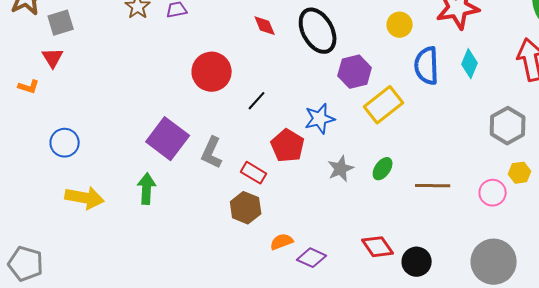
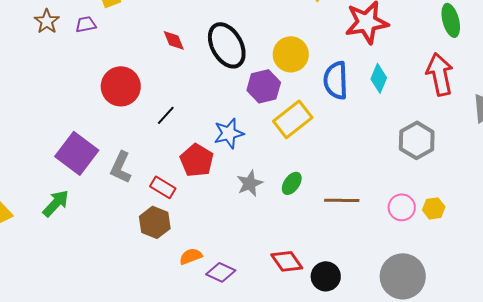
yellow circle: (400, 25) -> (291, 54), moved, size x1.4
yellow hexagon: (520, 173) -> (434, 208), moved
green arrow: (147, 189) -> (56, 203), turned 40

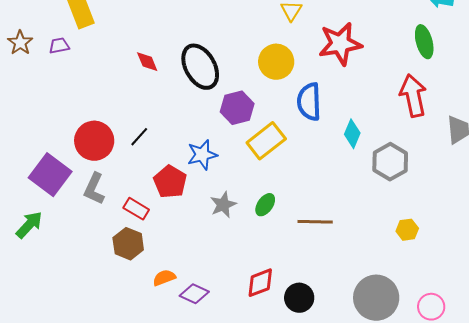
yellow circle: (291, 54) -> (276, 62), moved
cyan diamond: (379, 78) -> (352, 134), moved
red circle: (121, 86) -> (94, 141), moved
pink circle: (402, 207) -> (431, 307), moved
red diamond: (287, 261) -> (260, 283), turned -76

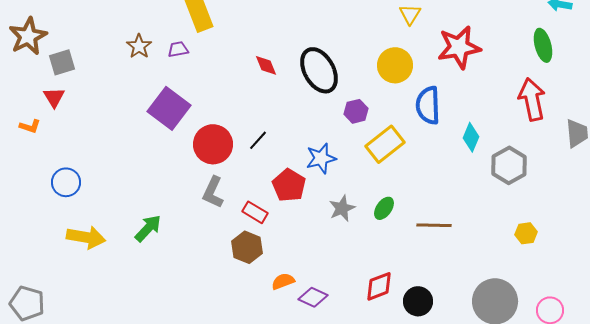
purple hexagon: (237, 108) -> (356, 111), size x0.7
purple square: (50, 175) -> (169, 108), moved

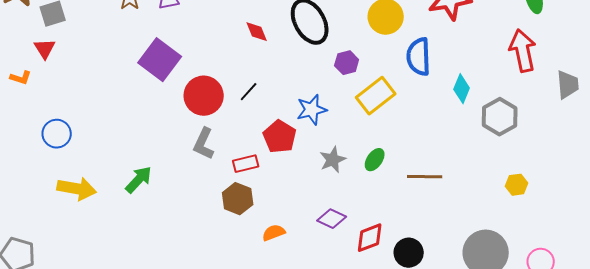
red diamond: (266, 65) -> (257, 32), moved
red rectangle: (255, 212) -> (246, 164), turned -45
purple diamond: (313, 297) -> (332, 219), moved

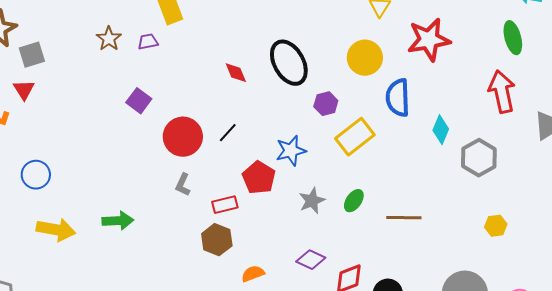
purple square: (160, 60) -> (139, 101), size x0.6
gray L-shape: (204, 144) -> (183, 185), size x0.7
green arrow: (139, 180) -> (118, 221), turned 44

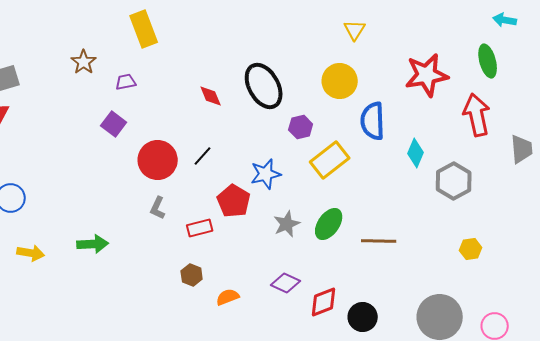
red star: (429, 40) -> (427, 75), moved
purple trapezoid: (148, 42) -> (126, 82), moved
green ellipse: (354, 201) -> (329, 224), size x1.4
yellow arrow: (56, 230) -> (31, 253), size x0.7
brown hexagon: (217, 240) -> (192, 275), moved, size x0.7

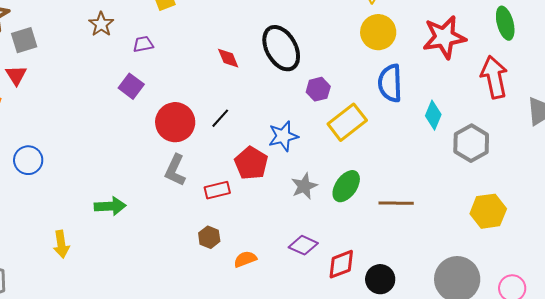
yellow circle: (340, 81) -> (378, 32), moved
gray L-shape: (158, 208) -> (175, 170), size x1.4
yellow hexagon: (471, 249) -> (488, 211), size x1.6
yellow arrow: (31, 253) -> (61, 244), moved, turned 72

